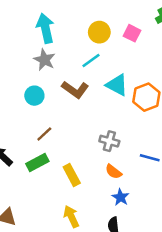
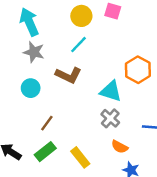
cyan triangle: (117, 85) -> (111, 91), moved
gray cross: (109, 141) -> (110, 118), turned 36

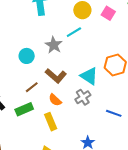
gray star: (34, 52) -> (54, 45), moved
brown L-shape: (68, 75) -> (56, 76), moved
orange semicircle: (120, 147) -> (55, 100), moved

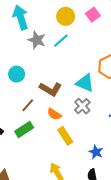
pink square: (108, 13) -> (93, 15), turned 32
gray star: (54, 45) -> (37, 40), moved
yellow rectangle: (51, 122) -> (65, 136), moved

